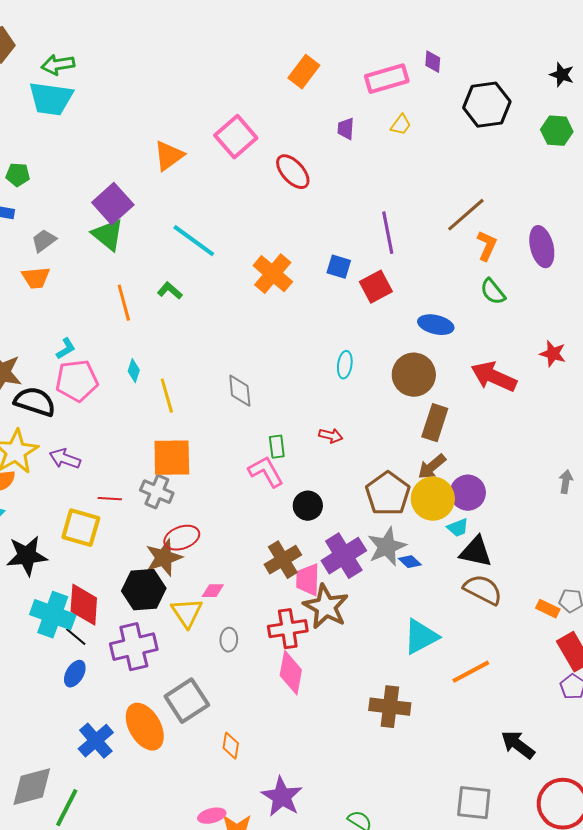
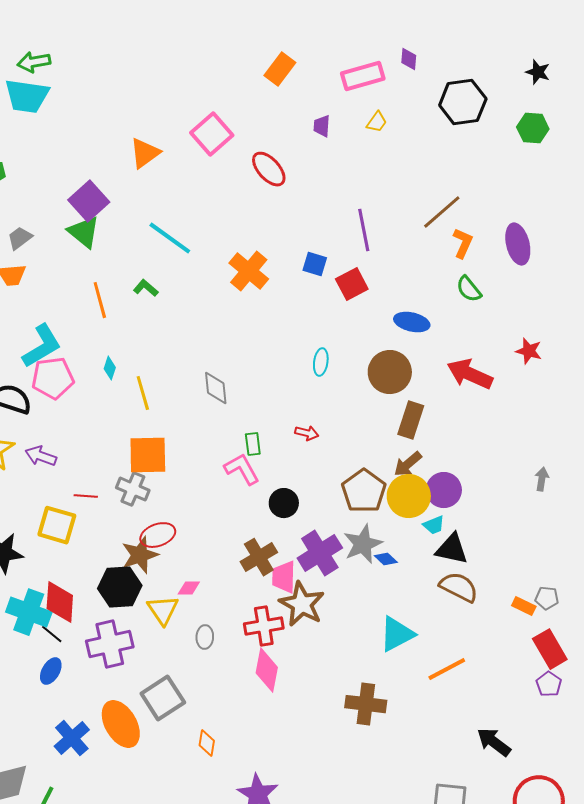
cyan L-shape: (66, 349) -> (42, 346), size x2.0

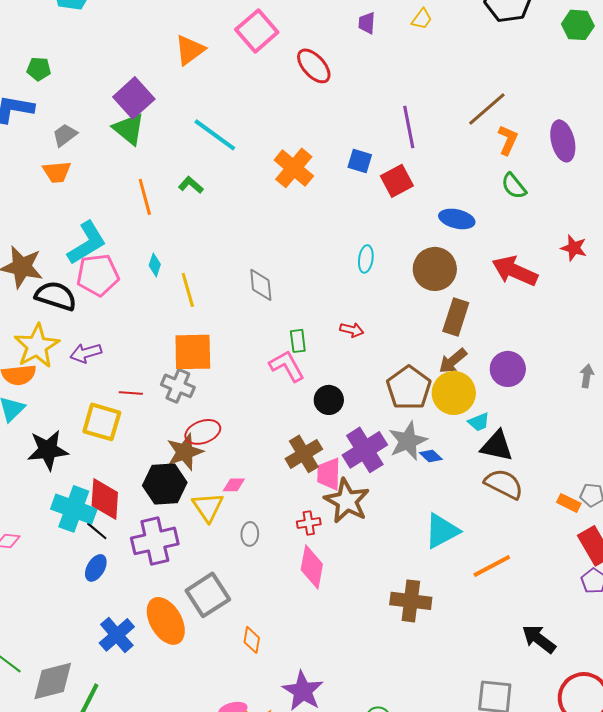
purple arrow: (41, 456) -> (86, 353), turned -36
purple circle: (444, 490) -> (508, 369), moved
red cross: (264, 626) -> (309, 523), size x0.6

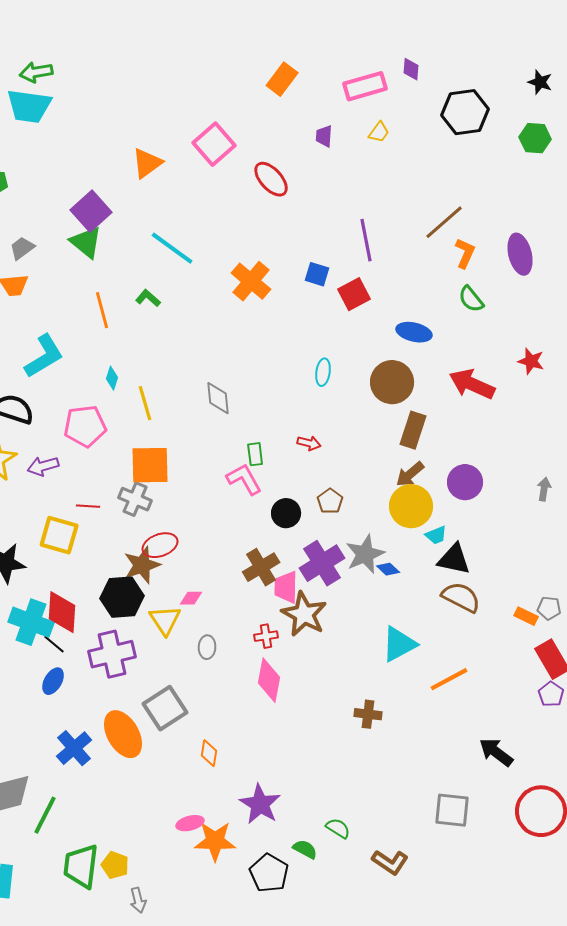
pink pentagon: (98, 275) -> (85, 426), moved
brown pentagon: (409, 388) -> (330, 501), moved, size x0.6
brown cross: (411, 601) -> (368, 714), size x0.7

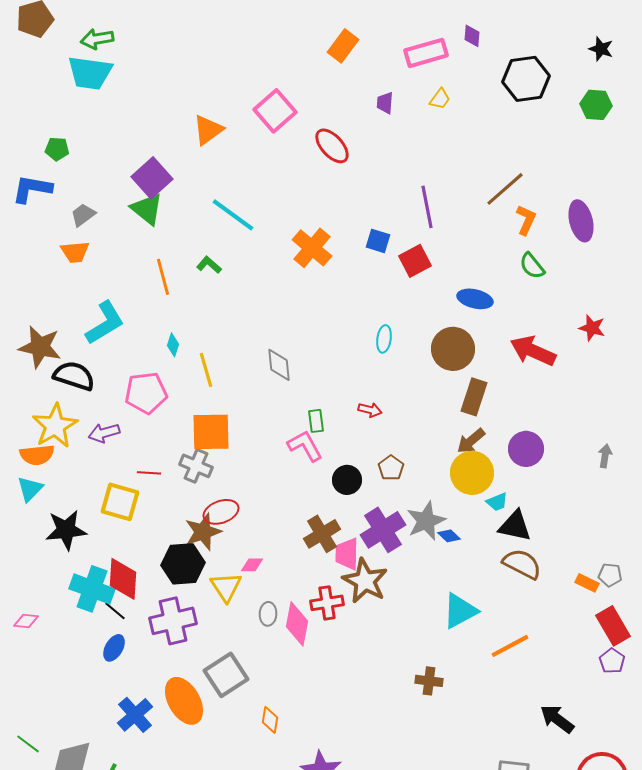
red cross: (266, 636) -> (327, 603), size x1.4
pink diamond: (269, 680) -> (297, 624), moved

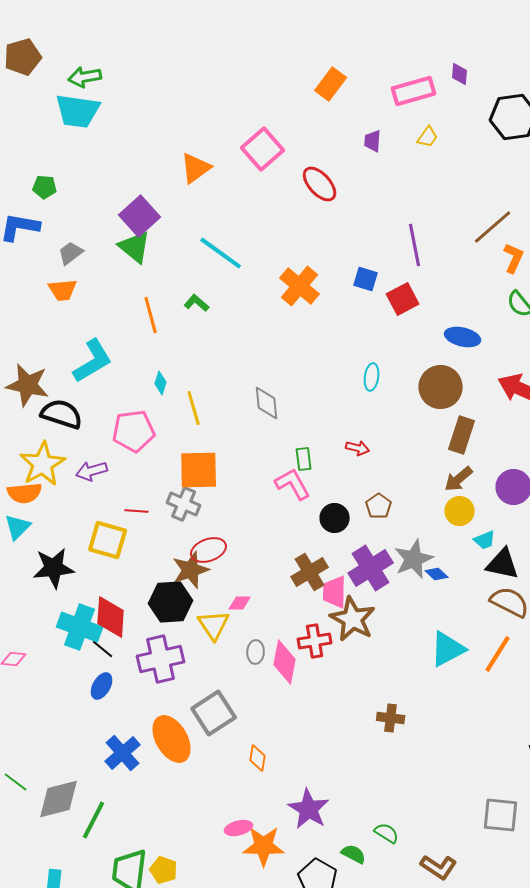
yellow circle: (472, 473) -> (460, 511), size x0.7
orange line: (510, 646) -> (498, 654), moved, turned -30
brown cross: (429, 681) -> (391, 718), moved

